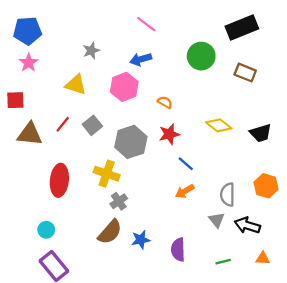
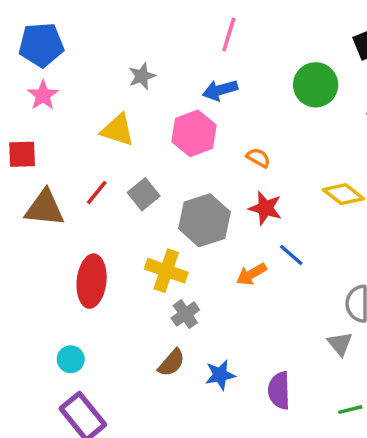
pink line: (146, 24) -> (229, 34), turned 70
red star: (169, 134) -> (265, 208), turned 30
orange arrow: (185, 191) -> (251, 274), moved
brown semicircle: (110, 232) -> (171, 363), size x0.7

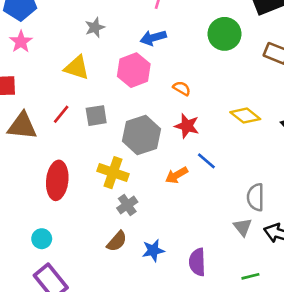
gray square: (144, 194) -> (96, 116), turned 30

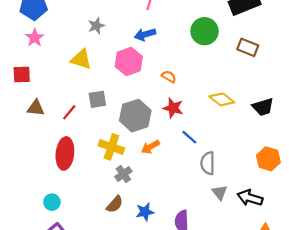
red line: (61, 114) -> (69, 112), moved
brown triangle: (22, 126) -> (36, 108), size x0.7
orange arrow: (177, 175) -> (150, 147), moved
gray semicircle: (256, 197) -> (208, 163), moved

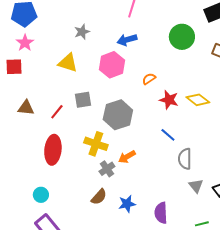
red square: (22, 74) -> (14, 67), moved
orange semicircle: (169, 77) -> (149, 79), turned -64
red star: (173, 108) -> (169, 100), moved
orange arrow: (150, 147) -> (127, 157), moved

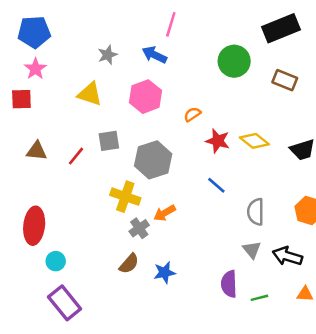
blue arrow: (127, 40) -> (154, 55), moved, turned 42
red ellipse: (53, 150) -> (34, 226), moved
gray semicircle: (185, 159) -> (256, 212), moved
purple semicircle: (161, 213) -> (229, 284), moved

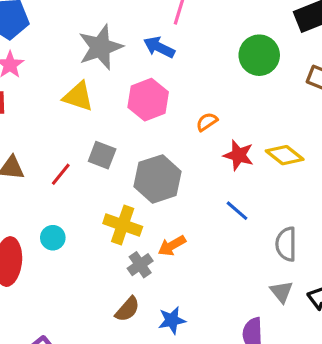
gray star: (108, 55) -> (100, 47), size x1.8
gray square: (109, 141) -> (102, 155), turned 30
cyan circle: (56, 261) -> (53, 238), moved

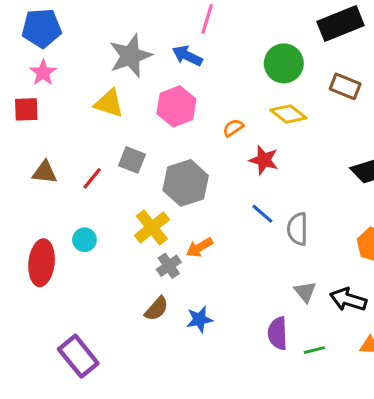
yellow diamond: (285, 155) -> (288, 114), moved
yellow cross: (123, 225) -> (152, 227), turned 32
gray semicircle: (286, 244) -> (298, 229), moved

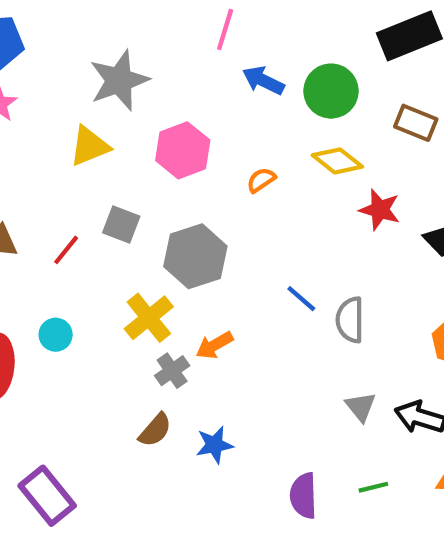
blue arrow: (187, 56) -> (263, 80), moved
yellow triangle: (109, 103) -> (89, 146), turned -40
red star: (264, 160) -> (380, 210), moved
purple semicircle: (278, 333) -> (303, 496), moved

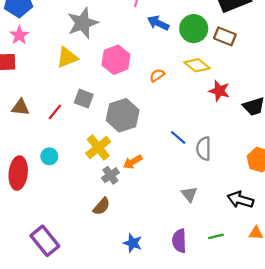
brown rectangle: (416, 123) -> (225, 36), moved
gray triangle: (361, 407) -> (189, 194), moved
blue star: (214, 445) -> (133, 243), moved, turned 30

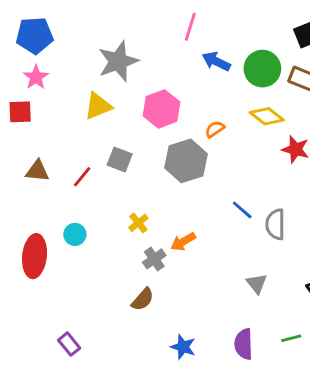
gray hexagon: (123, 115) -> (186, 161), moved
yellow cross: (98, 147) -> (138, 223), size x0.6
purple rectangle: (45, 241) -> (69, 344), size x0.6

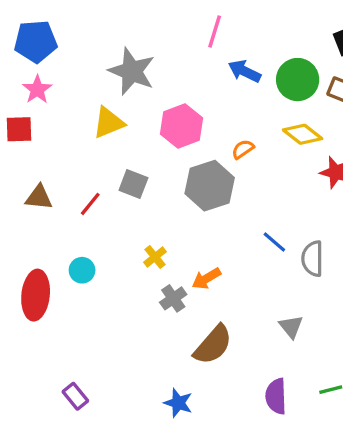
gray star: (118, 61) -> (132, 71), turned -30
brown semicircle: (143, 299) -> (213, 345), moved, size x1.5
blue star: (183, 347) -> (178, 403), moved

